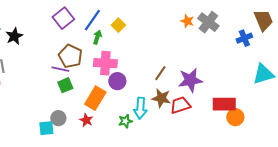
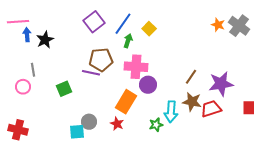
brown pentagon: (70, 56) -> (101, 60), turned -30
green square: (65, 85) -> (64, 89), moved

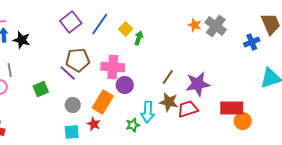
black star: (45, 40) -> (22, 40), turned -30
green arrow: (128, 41) -> (139, 38), moved
purple line: (91, 73) -> (68, 73), turned 30
gray circle: (89, 122) -> (73, 105), moved
cyan square: (77, 132) -> (72, 132), moved

